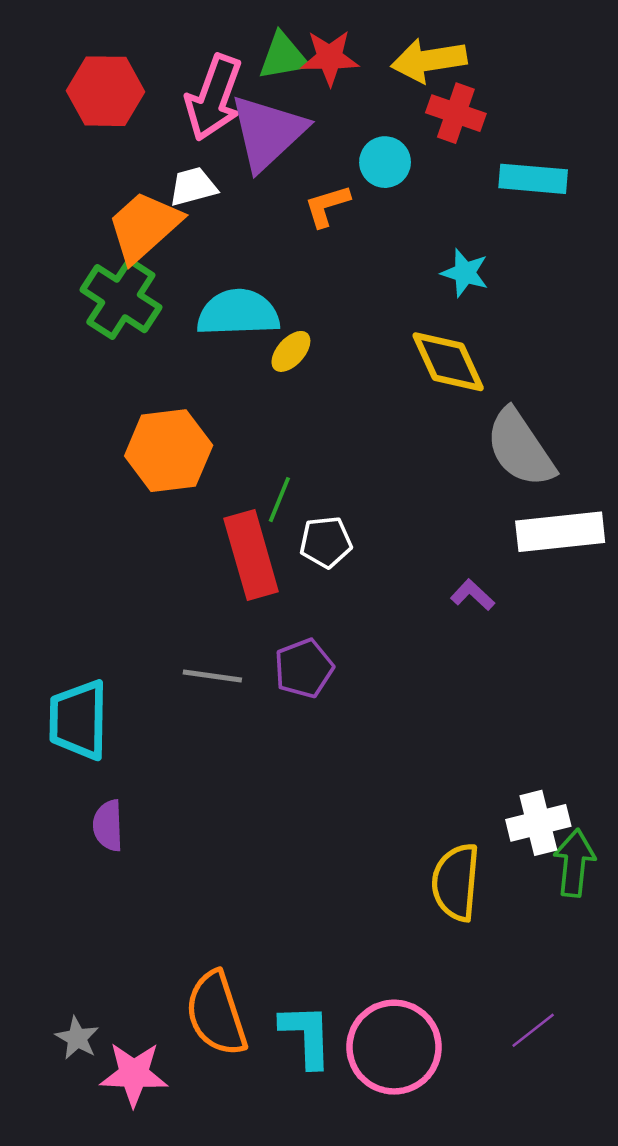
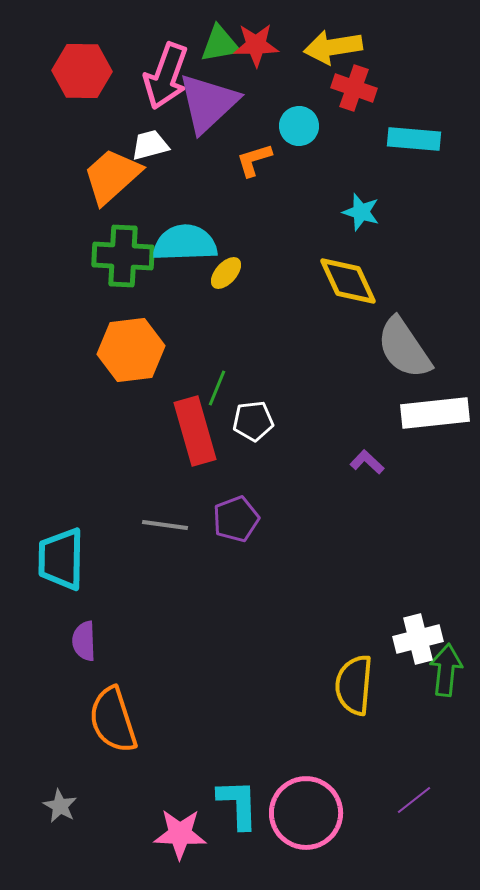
green cross: (121, 299) -> (123, 256), moved, turned -30
orange semicircle: (216, 1014) -> (113, 720), moved
pink star: (134, 1074) -> (180, 834), moved

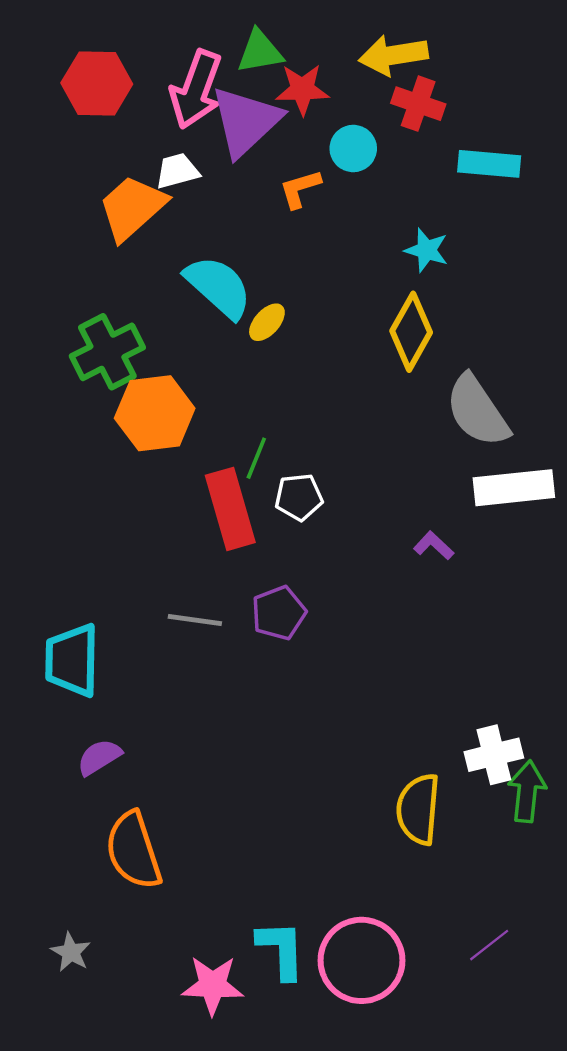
red star: (256, 45) -> (302, 89), moved
cyan semicircle: (185, 243) -> (219, 287), turned 44
green cross: (123, 256) -> (107, 352), moved, turned -30
yellow diamond: (348, 281) -> (411, 332), turned 54
purple semicircle: (84, 641) -> (99, 757), turned 60

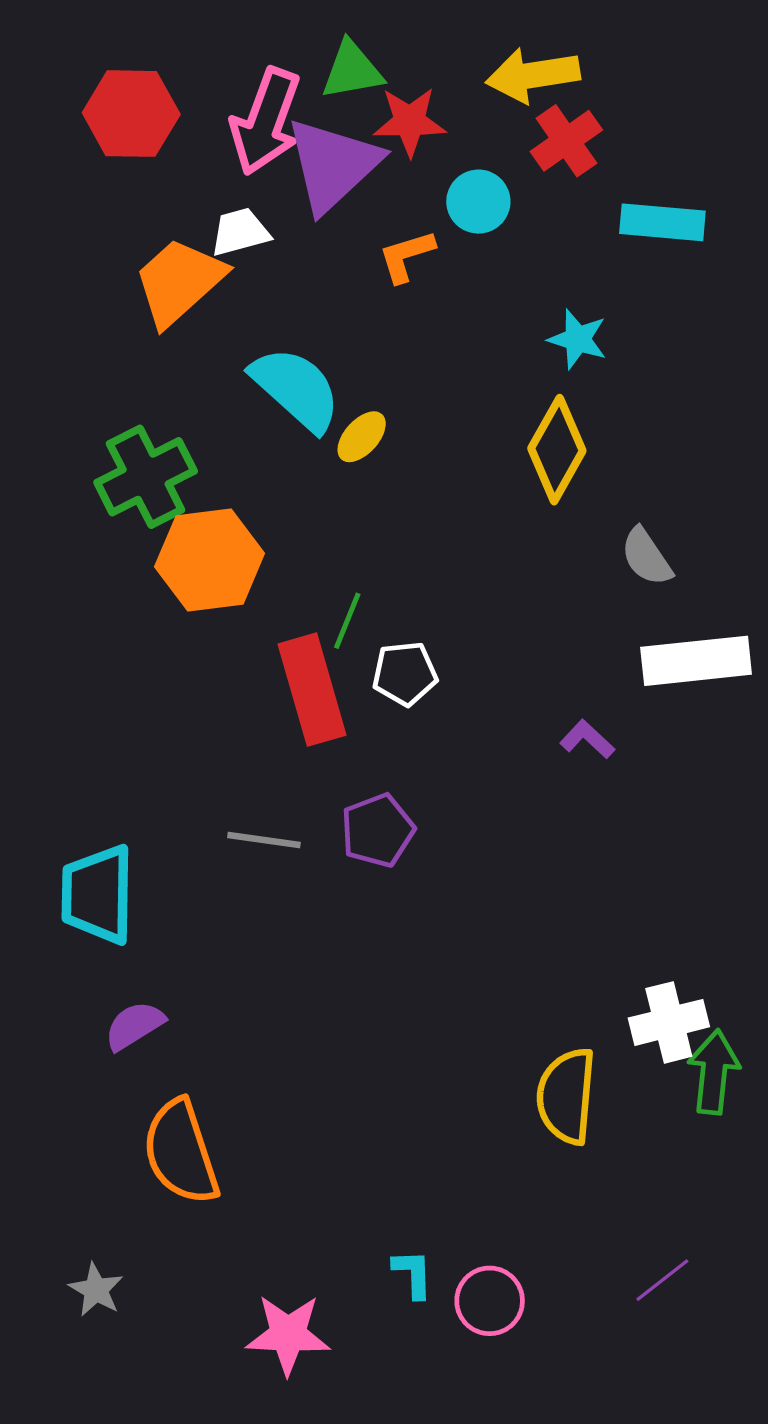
red cross: (418, 104) -> (566, 141), turned 36
gray semicircle: (477, 411) -> (646, 557), size x0.6
cyan L-shape: (281, 950) -> (413, 1274), moved, size x0.6
pink circle: (361, 960) -> (490, 1301), size x0.6

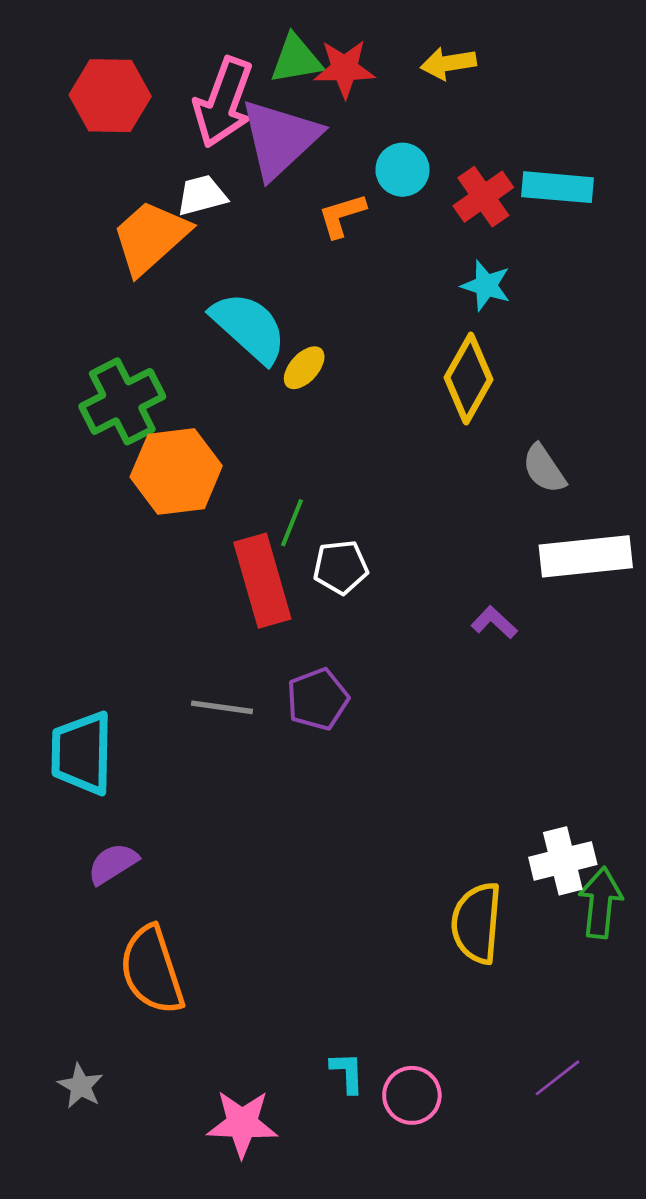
yellow arrow: (533, 75) -> (448, 63), size x0.7
red star: (410, 122) -> (345, 69), moved
red cross: (566, 141) -> (483, 197), moved

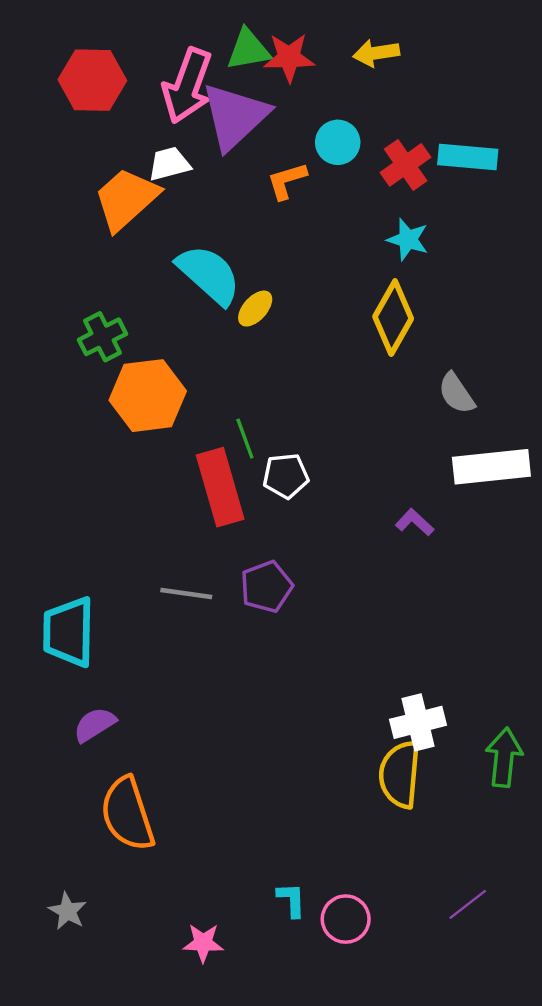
green cross: (122, 401) -> (103, 337), size x0.7
green line: (292, 523) -> (245, 439), turned -42
white cross: (563, 861) -> (418, 722), moved
pink star: (242, 1124) -> (203, 943), size x0.7

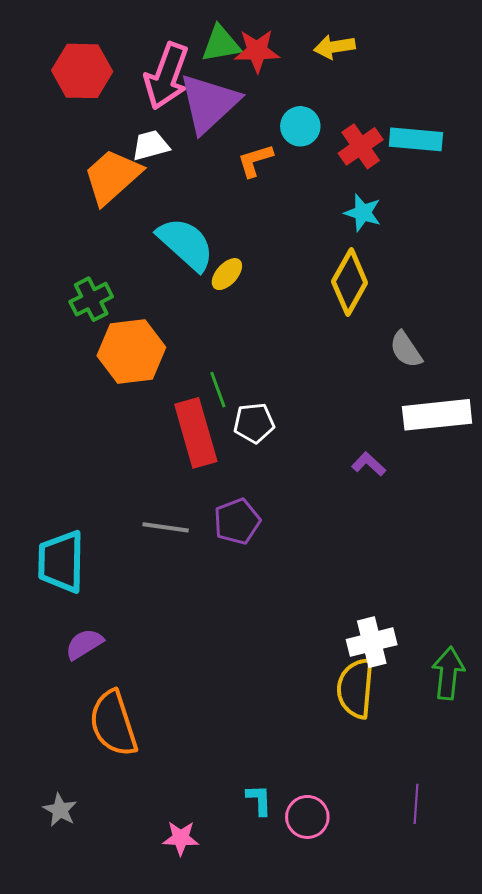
purple line: (468, 904) -> (416, 804), turned -48

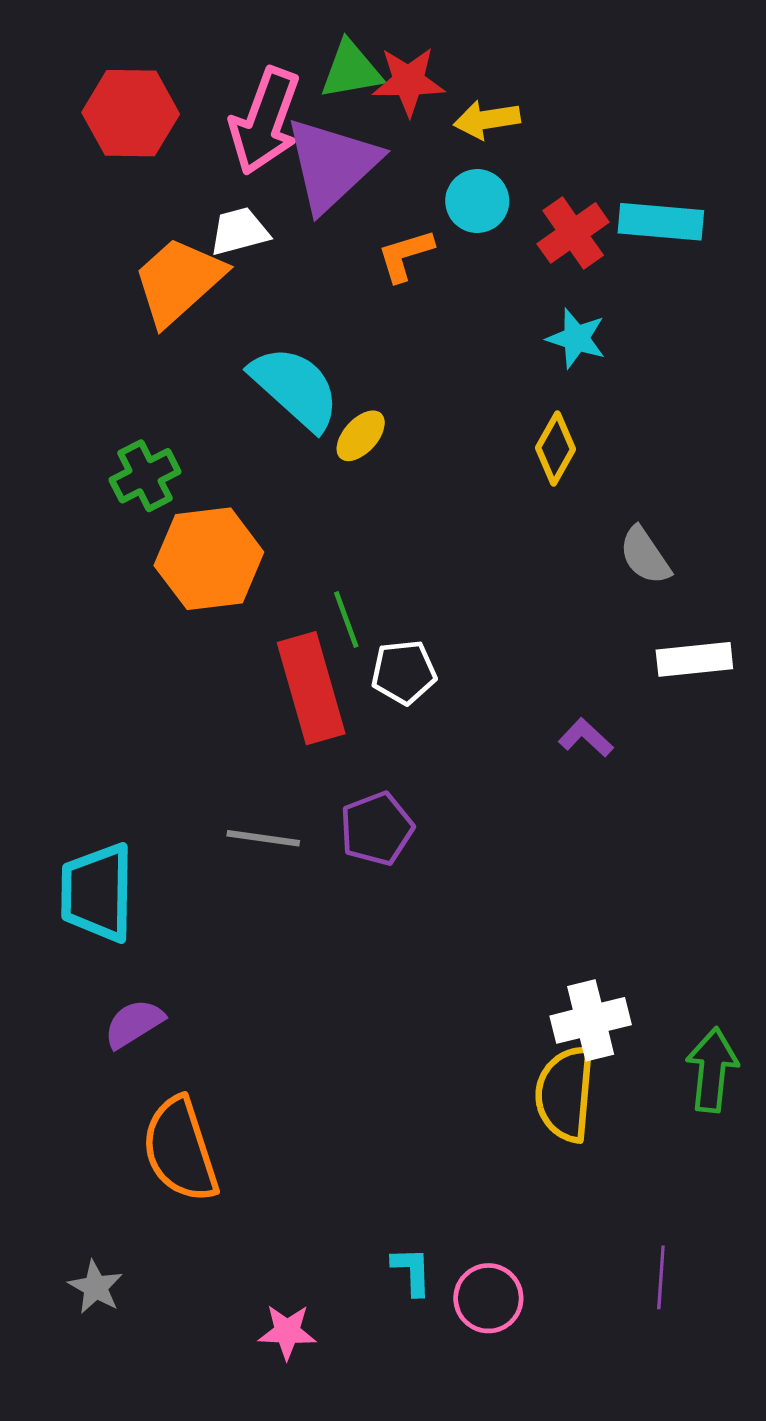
yellow arrow: (335, 47) -> (487, 120), moved
yellow diamond: (350, 282) -> (555, 449), size x0.7
white rectangle: (437, 415) -> (694, 659), size x0.7

